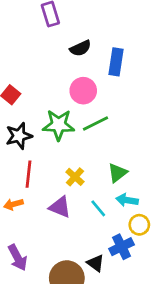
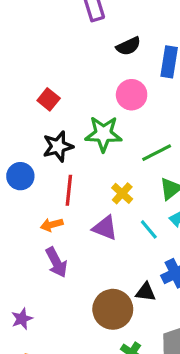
green line: (96, 123) -> (157, 153), moved
purple arrow: (18, 258) -> (56, 262), moved
black triangle: (96, 263) -> (146, 292), turned -30

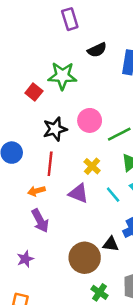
pink circle: (132, 95) -> (90, 120), moved
green star: (103, 134) -> (62, 76), moved
black star: (58, 146) -> (55, 129), moved
purple star: (22, 319) -> (25, 259), moved

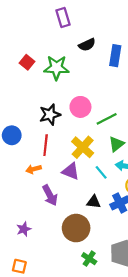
red square: (34, 92) -> (27, 62), moved
yellow cross: (92, 166) -> (83, 147), size x1.5
purple arrow: (40, 221) -> (50, 195), moved
black triangle: (111, 244) -> (94, 202), moved

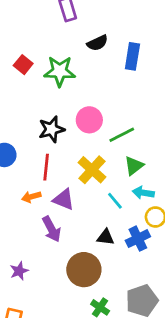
purple triangle: (71, 171) -> (64, 199), moved

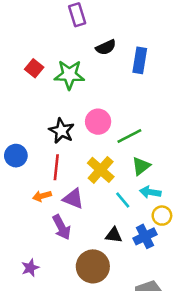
black star: (52, 129) -> (62, 131), turned -30

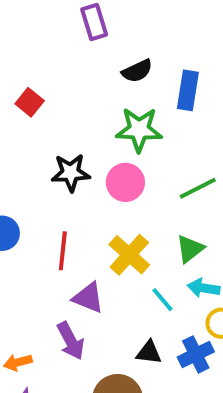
green star: (69, 75) -> (139, 130), moved
black star: (62, 131) -> (71, 173), moved, turned -30
green line: (129, 136) -> (198, 188), moved
orange arrow: (42, 196) -> (18, 362), moved

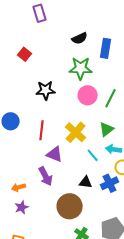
purple rectangle: (94, 22) -> (40, 13), moved
pink circle: (125, 182) -> (88, 95), moved
green line: (198, 188) -> (111, 98), turned -36

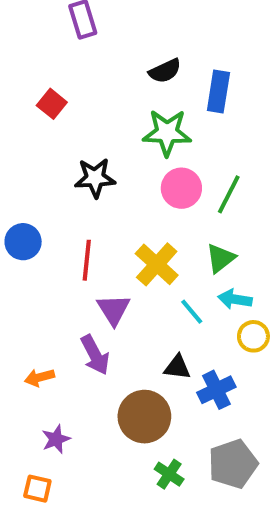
purple triangle: (55, 154) -> (114, 310), turned 36
blue cross: (110, 183) -> (216, 390), moved
purple star: (22, 207) -> (56, 439), moved

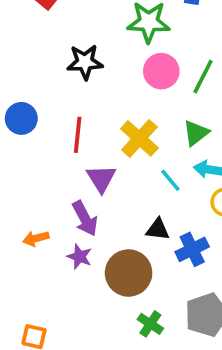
purple star: (56, 439) -> (79, 257), moved, turned -30

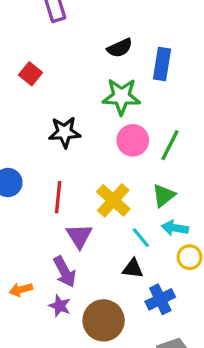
black triangle: (158, 229) -> (133, 268), moved

